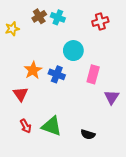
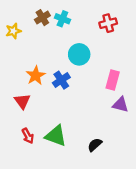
blue cross: (57, 74) -> (61, 80), turned 35
pink rectangle: (93, 74) -> (113, 80), moved
purple triangle: (112, 97) -> (120, 105), turned -49
black semicircle: (88, 134) -> (95, 145), turned 120

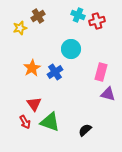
cyan cross: (62, 19) -> (78, 15), moved
yellow star: (13, 31) -> (20, 28), moved
red triangle: (22, 101) -> (34, 104), moved

